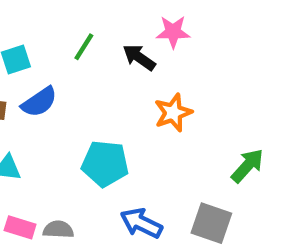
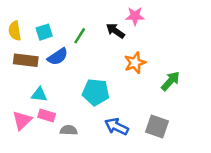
green line: (84, 47) -> (80, 36), moved
green arrow: (248, 166) -> (171, 81), moved
pink rectangle: (20, 227) -> (47, 115), moved

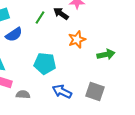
green line: (80, 36) -> (40, 18), moved
green arrow: (171, 81) -> (106, 54), turned 36

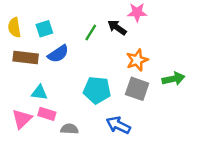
gray square: (95, 92) -> (137, 89), moved

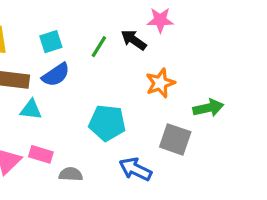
cyan square: (44, 29) -> (51, 42), moved
gray square: (137, 89) -> (175, 139), moved
cyan triangle: (39, 93) -> (31, 110), moved

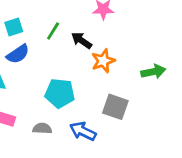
black arrow: (134, 40) -> (82, 40), moved
green arrow: (208, 108) -> (153, 72), moved
gray semicircle: (71, 174) -> (42, 128), moved

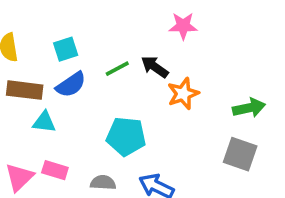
green line: (53, 31) -> (117, 69), moved, turned 30
gray square: (115, 107) -> (240, 154), moved

